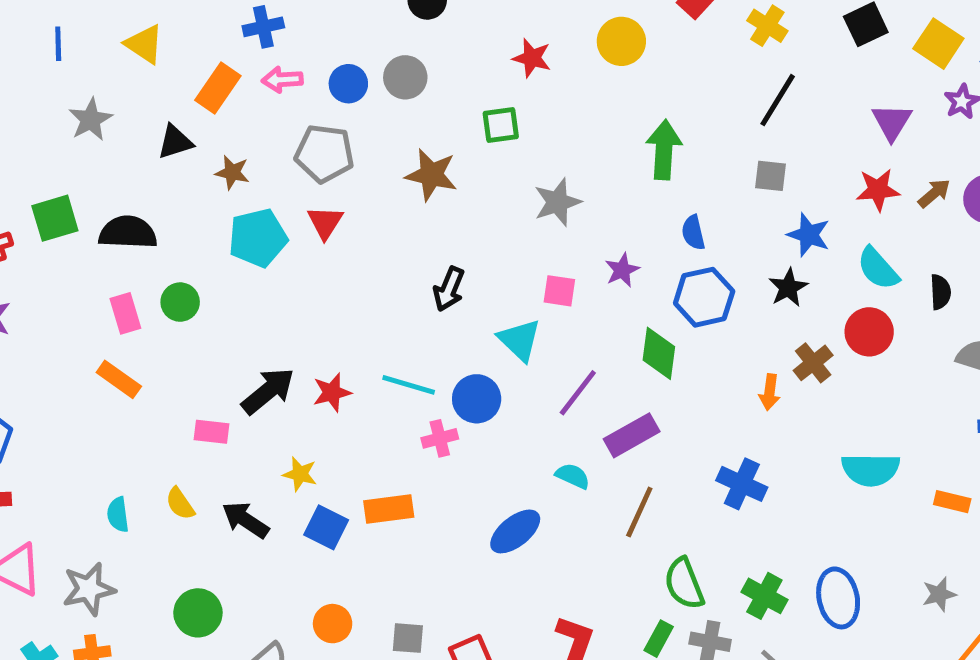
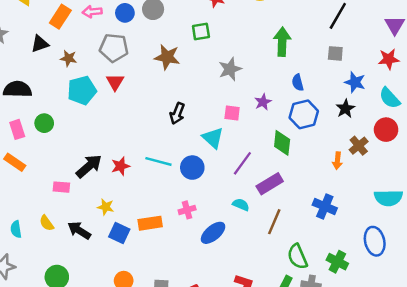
pink cross: (440, 438) -> (187, 210), moved
blue ellipse: (838, 598) -> (375, 241), moved

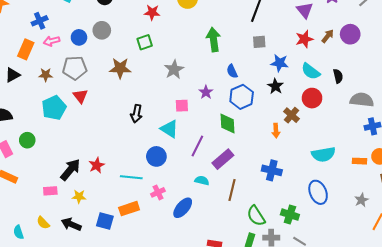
brown star: (68, 58) -> (46, 75), moved
cyan line: (158, 161) -> (131, 177), moved
yellow star: (106, 207) -> (79, 196), moved

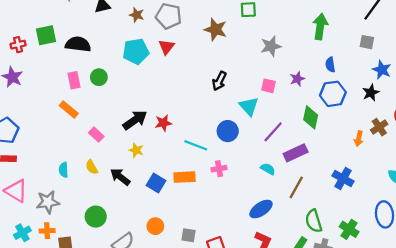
pink rectangle: (50, 191) -> (96, 135), moved, turned 32
blue ellipse: (183, 208) -> (261, 209), moved

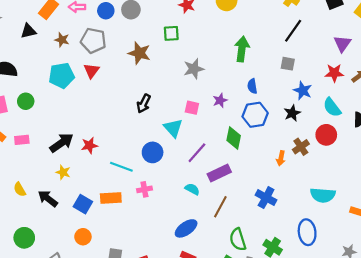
pink rectangle: (96, 135) -> (22, 140), moved, turned -48
orange circle: (155, 226) -> (83, 237), moved

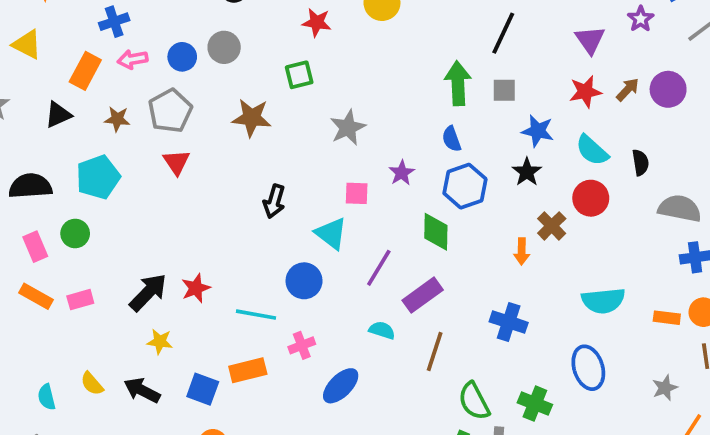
gray pentagon: (93, 41) -> (170, 111), turned -30
green arrow: (242, 49) -> (458, 83), moved
cyan pentagon: (62, 76) -> (98, 177), moved
blue ellipse: (186, 228) -> (341, 386), moved

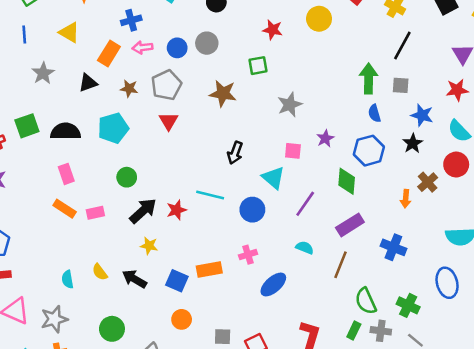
blue semicircle: (452, 139) -> (374, 113), moved
green circle: (75, 234) -> (127, 177), moved
purple rectangle: (423, 295) -> (350, 225), moved
cyan line: (256, 315) -> (210, 195), moved

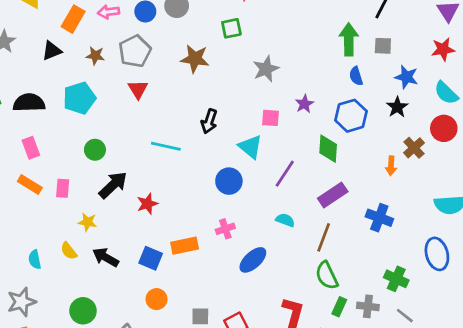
cyan line: (210, 195) -> (166, 146), moved
red star: (176, 210) -> (147, 204), moved
pink rectangle: (95, 213) -> (63, 188), turned -72
yellow star: (149, 246) -> (88, 222), moved
green semicircle: (366, 301) -> (327, 275), moved

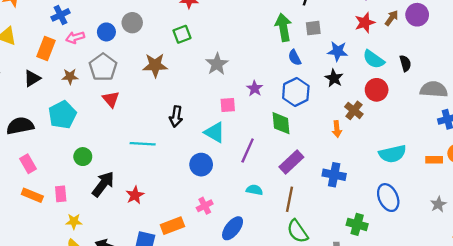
yellow star: (88, 222) -> (74, 221), moved

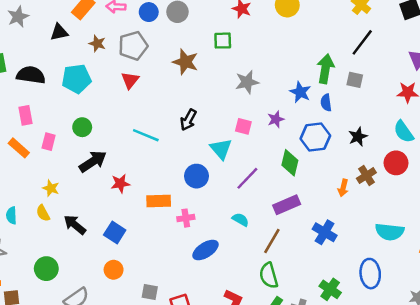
blue star: (338, 51) -> (300, 92), moved
pink rectangle: (61, 194) -> (49, 142), moved
orange rectangle: (172, 226) -> (159, 201), moved

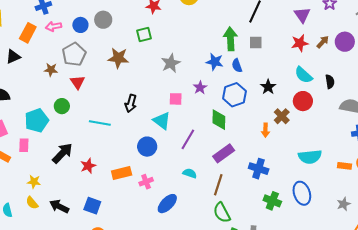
brown star: (97, 44) -> (51, 70), moved
cyan pentagon: (76, 79) -> (37, 120), moved
green circle: (82, 127) -> (62, 106), moved
green cross: (330, 289) -> (272, 201), moved

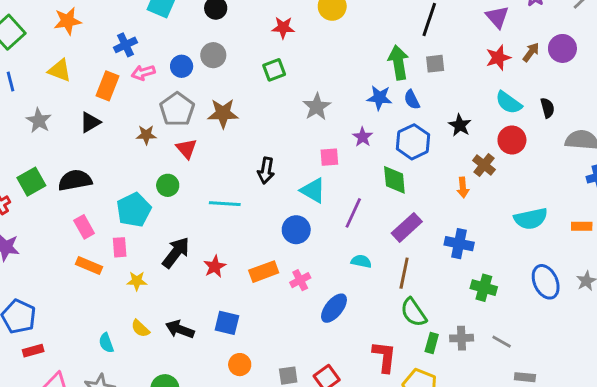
brown star: (118, 58) -> (223, 113), moved
yellow star: (34, 182) -> (137, 281), moved
blue ellipse: (302, 193) -> (546, 282), moved

